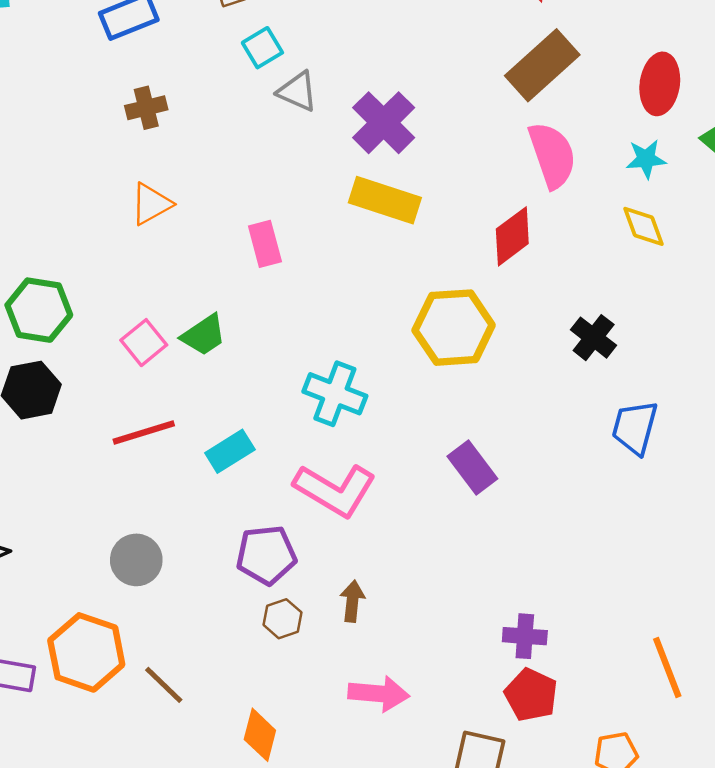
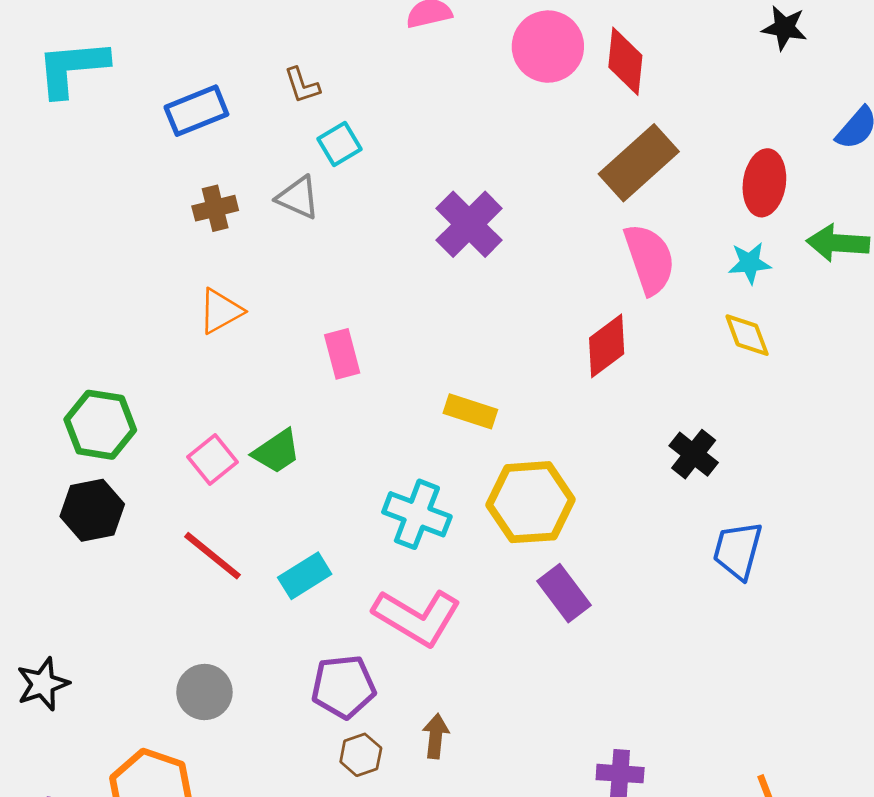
gray triangle: (297, 91) -> (298, 198), moved
yellow rectangle: (385, 200) -> (470, 411), moved, size x0.7
yellow hexagon: (454, 328) -> (531, 502), moved
red line: (144, 433) -> (212, 556), turned 56

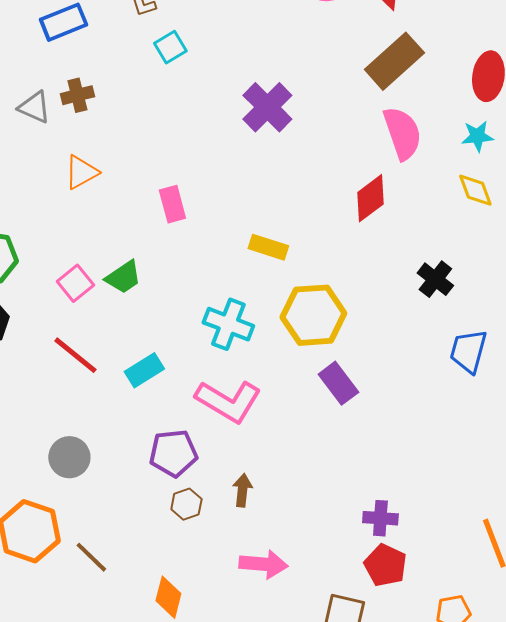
gray triangle: (298, 198) -> (34, 107), moved

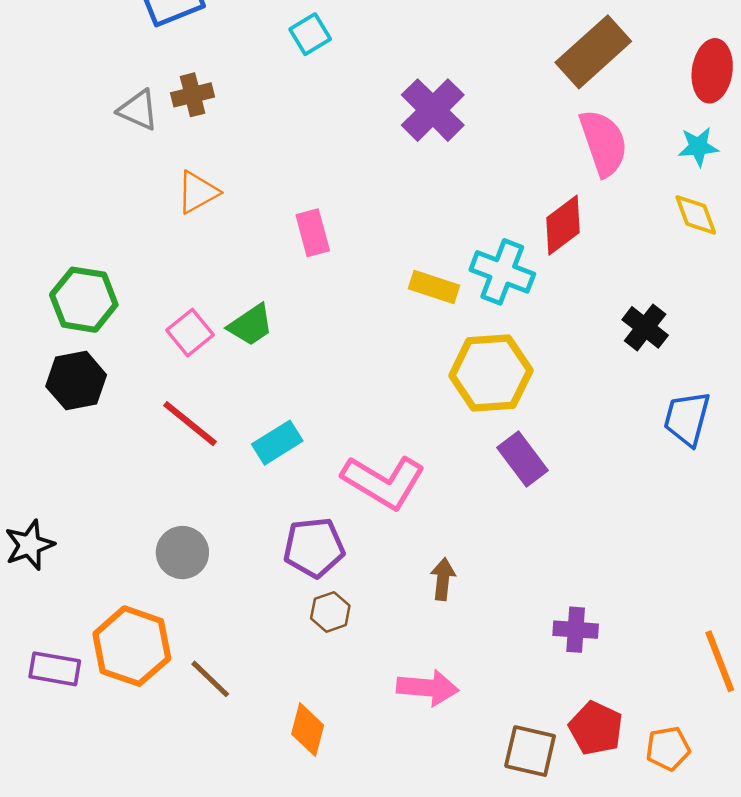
cyan cross: (228, 324) -> (502, 272), moved
brown arrow: (242, 490) -> (443, 579), moved
red pentagon: (385, 565) -> (596, 728), moved

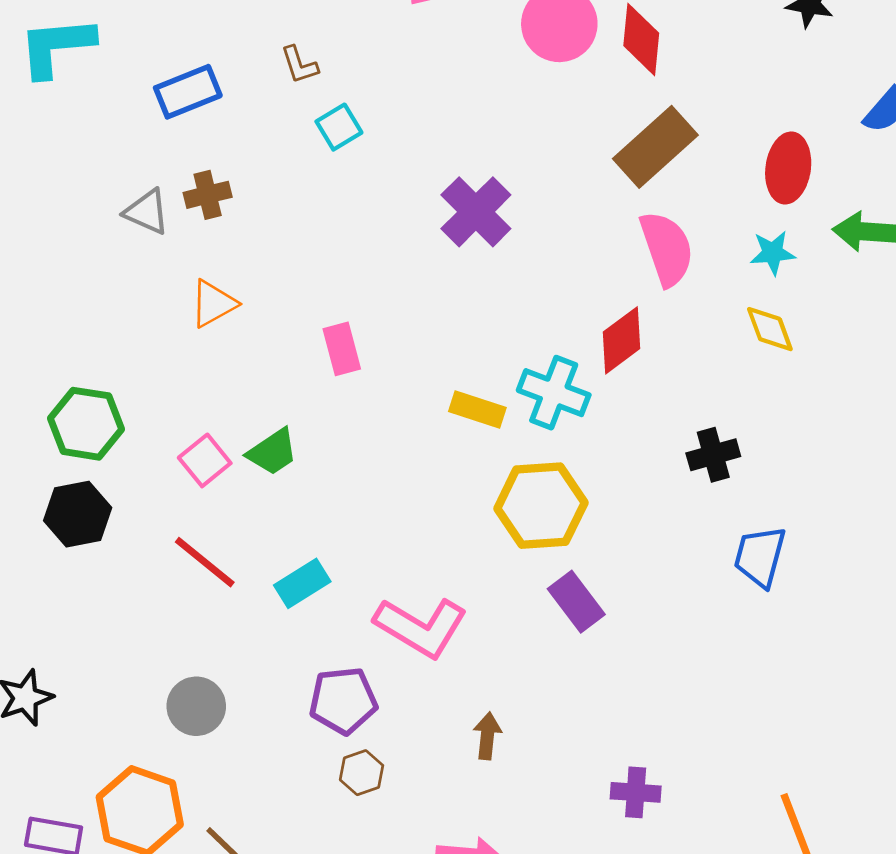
black cross: (645, 327) -> (713, 455), turned 36

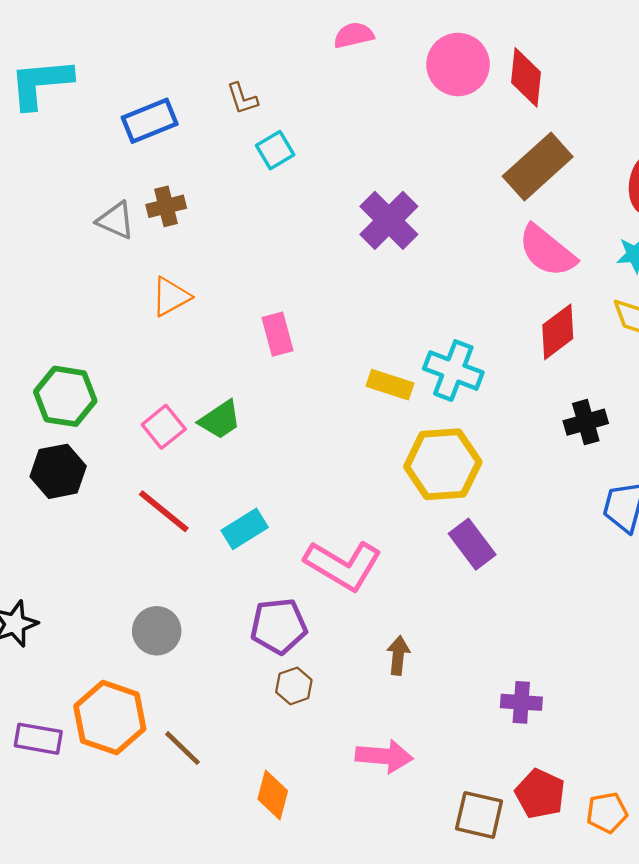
pink semicircle: (667, 249) -> (547, 251), turned 148
red diamond: (621, 340) -> (558, 332), moved

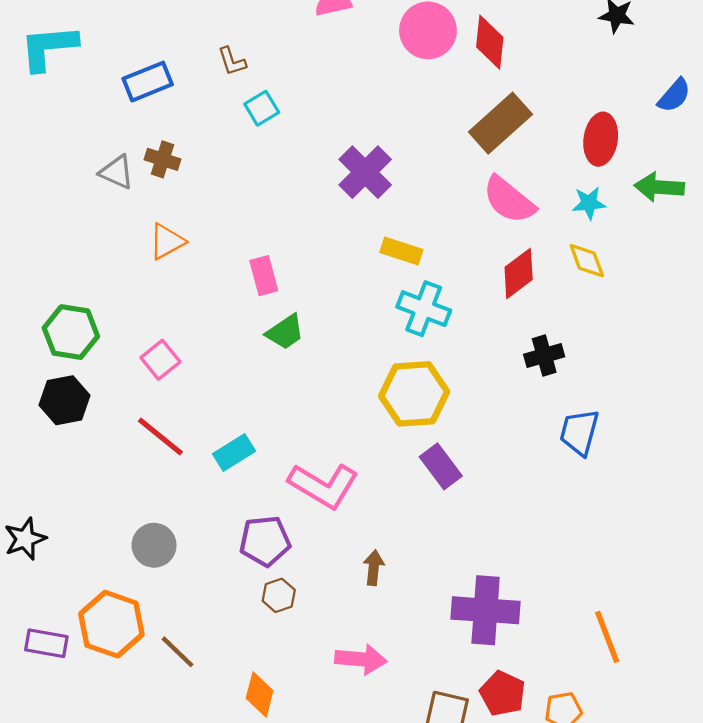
brown cross: (166, 206) -> (163, 159), turned 32
yellow rectangle: (390, 385) -> (401, 251), moved
green trapezoid: (220, 420) -> (285, 332), moved
purple cross: (521, 702) -> (486, 610), size x1.8

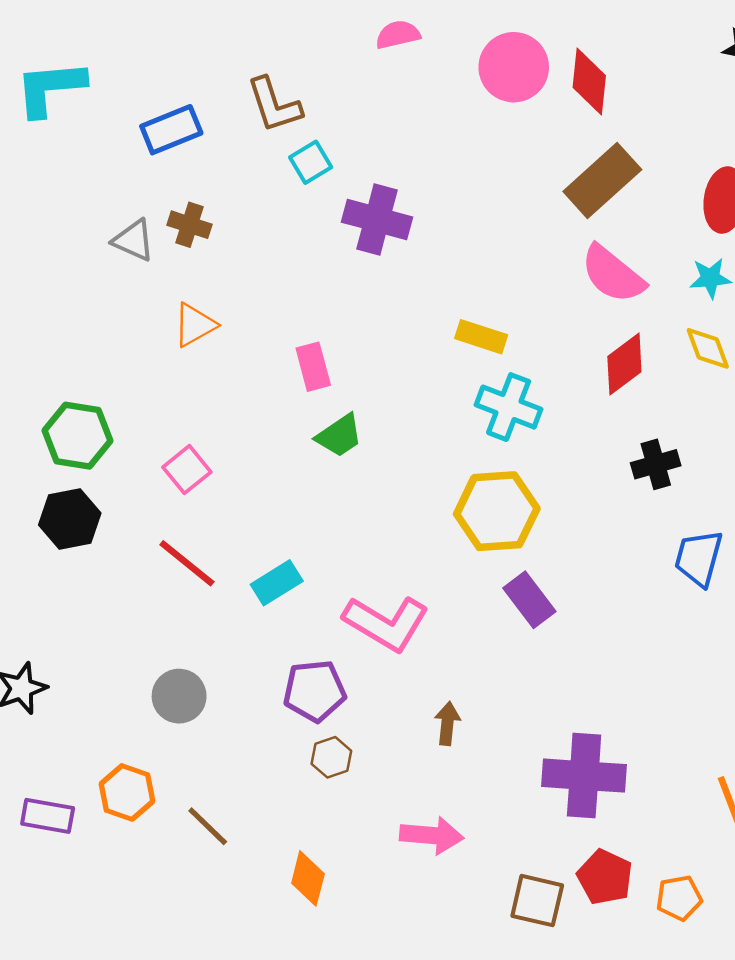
brown L-shape: (232, 61) -> (274, 105), size x1.6
purple cross: (365, 172) -> (377, 220), moved, turned -30
orange hexagon: (111, 624) -> (127, 792), size x0.7

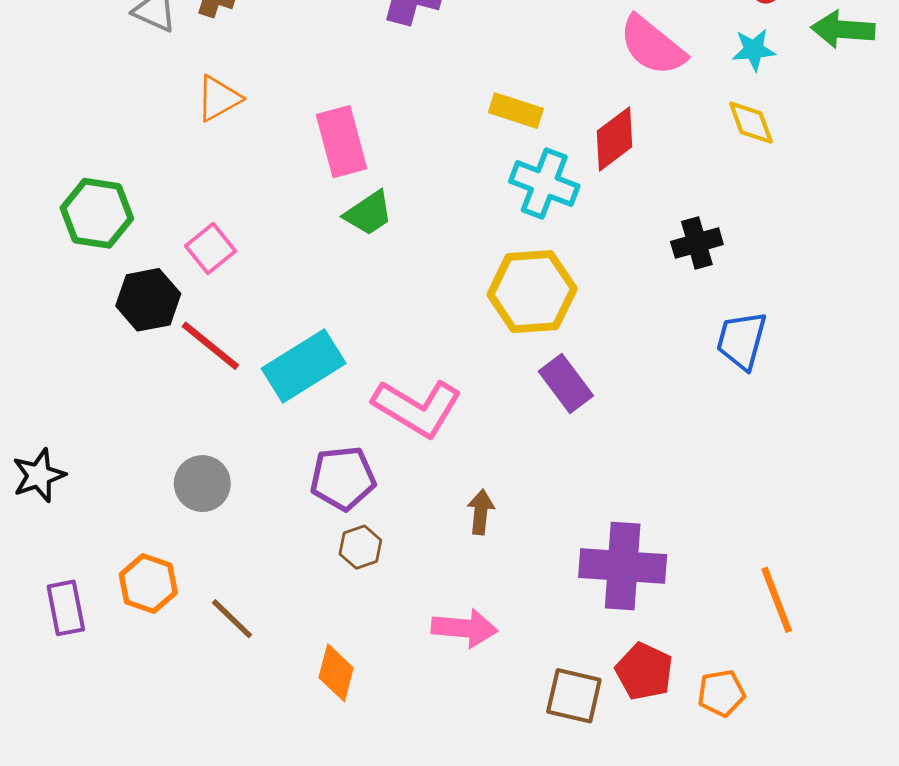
red diamond: (624, 364) -> (615, 139), moved
pink rectangle: (313, 367) -> (342, 142), size x1.4
black hexagon: (70, 519) -> (148, 300), moved
cyan rectangle: (277, 583) -> (304, 366), size x1.5
purple rectangle: (48, 816) -> (66, 608), turned 69

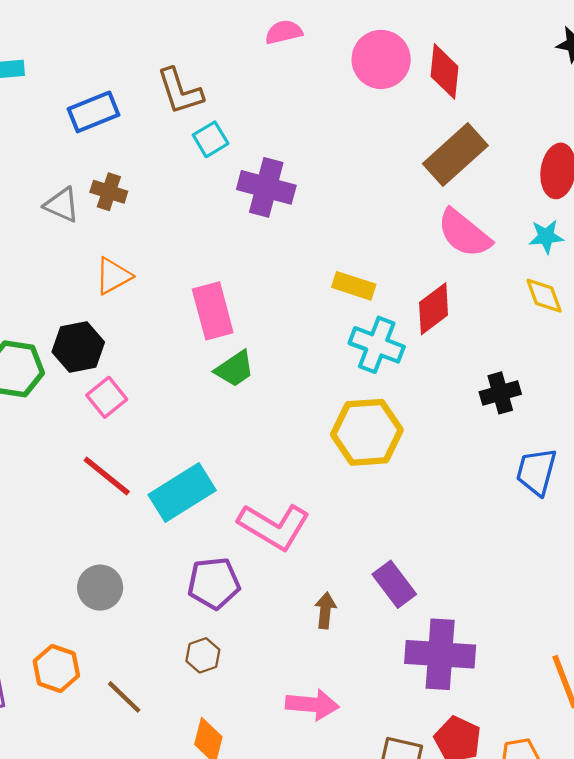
black hexagon: (148, 300) -> (78, 347), moved
purple rectangle: (566, 384) -> (394, 584), moved
brown hexagon: (360, 547) -> (203, 655), moved

